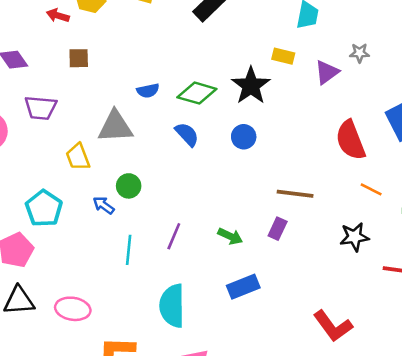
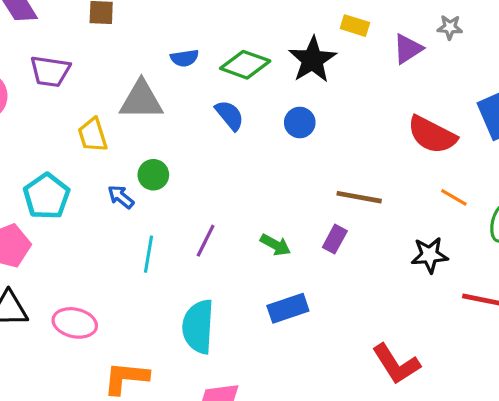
red semicircle: (350, 140) -> (432, 135), turned -45

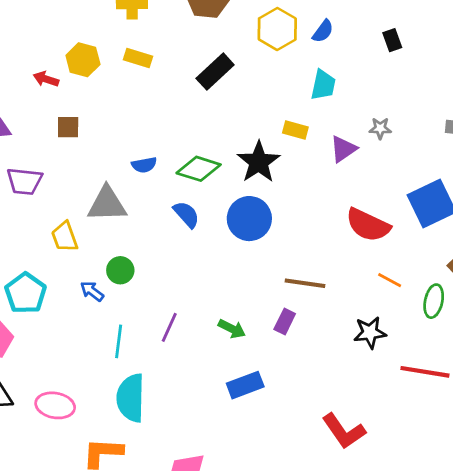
blue circle: (300, 123) -> (249, 219), size x1.6
cyan semicircle: (198, 327) -> (131, 398), moved

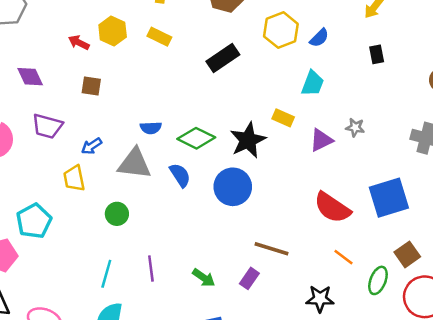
gray triangle: (107, 204) -> (135, 164), moved
blue arrow: (92, 291) -> (92, 146), moved, turned -80
purple line: (169, 327) -> (151, 268), turned -40

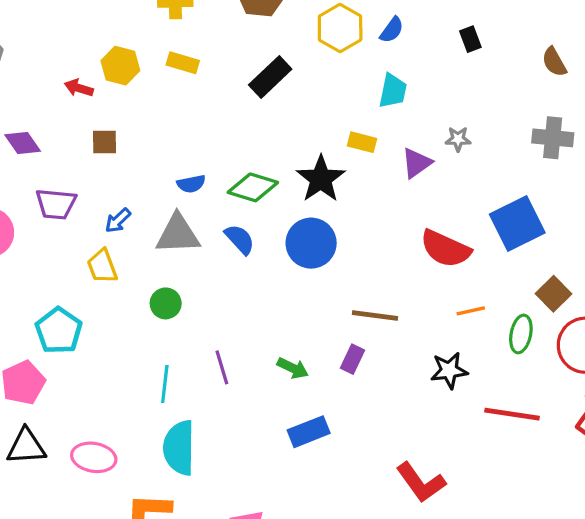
orange line: (343, 257) -> (471, 311), turned -40

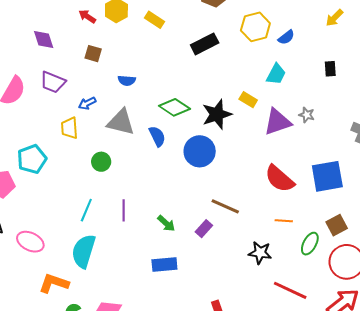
black rectangle: (470, 39) -> (330, 69), moved
purple triangle: (417, 163) -> (277, 122), size x1.4
blue semicircle: (191, 184) -> (127, 80), moved

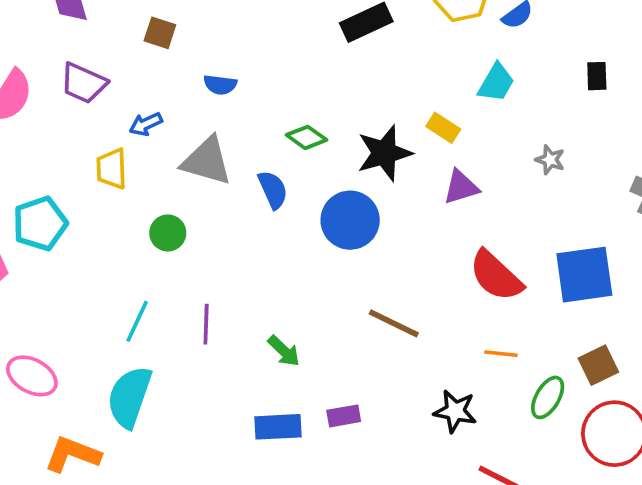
green diamond: (174, 107) -> (307, 137), size x0.7
purple triangle: (277, 122) -> (461, 187), moved, size x0.7
purple rectangle: (204, 229) -> (344, 416), moved, turned 36

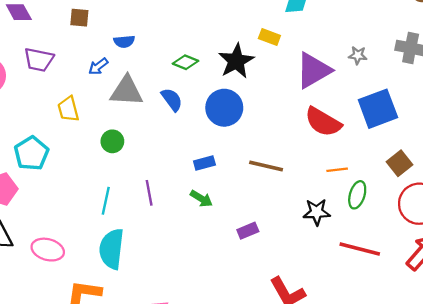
blue arrow: (146, 124) -> (98, 66), moved
gray star: (550, 160) -> (358, 55), moved
purple triangle: (461, 187) -> (314, 70), moved, size x1.6
green ellipse: (548, 397) -> (357, 195), moved
blue rectangle: (278, 427) -> (204, 163), moved, size x0.7

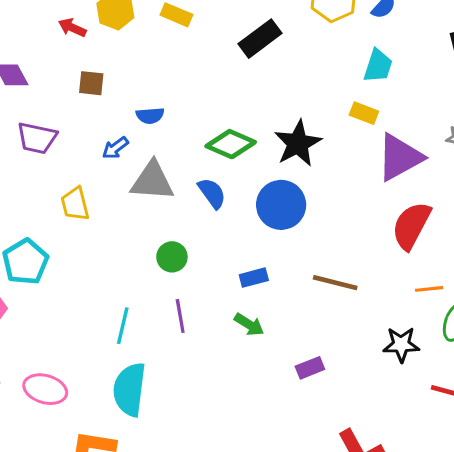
yellow rectangle: (269, 37) -> (364, 113), moved
green diamond: (185, 62) -> (231, 144), size x1.4
red semicircle: (323, 122) -> (411, 226), turned 87
green circle: (112, 141) -> (172, 257), moved

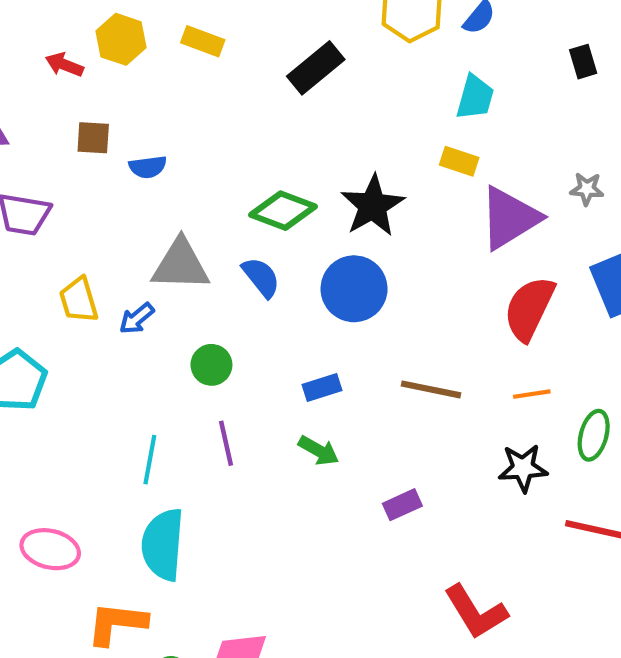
blue semicircle: (150, 116) -> (148, 167), moved
blue arrow: (115, 148) -> (137, 318), moved
orange line: (429, 289) -> (532, 394), moved

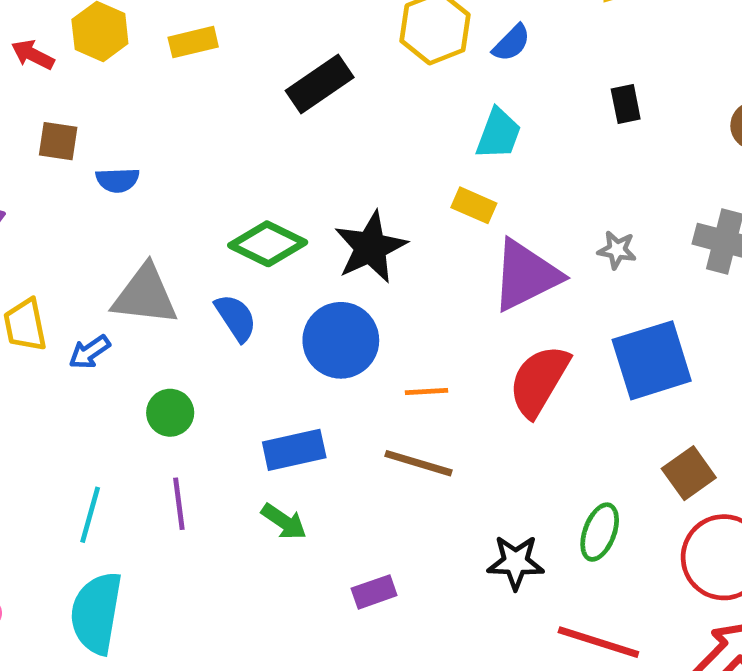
yellow rectangle: (203, 41) -> (193, 42), turned -39
blue rectangle: (322, 388) -> (294, 450), size x1.4
orange line: (532, 394) -> (426, 391), moved

